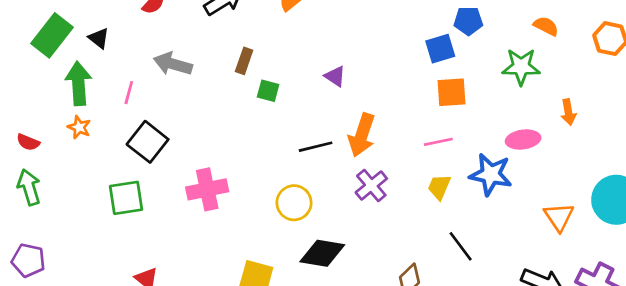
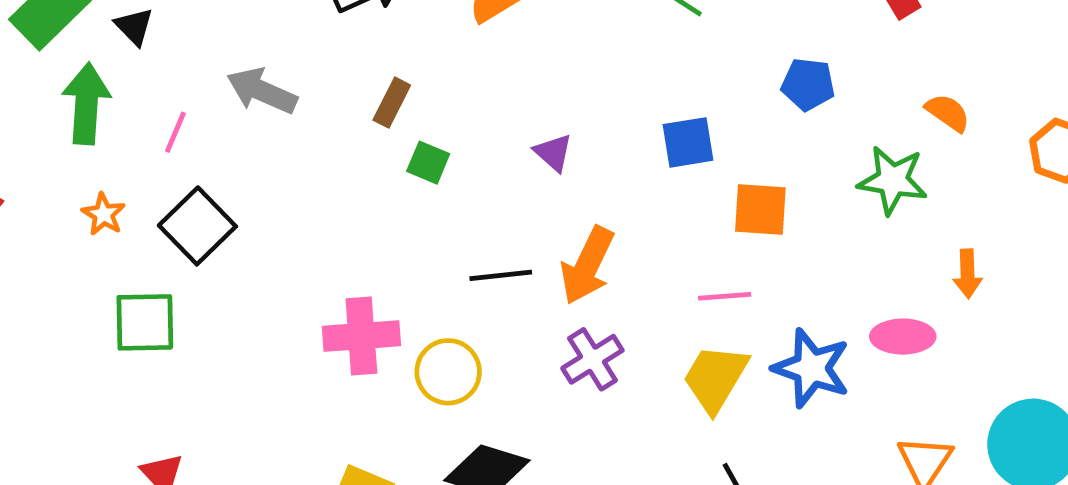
blue square: (440, 49) -> (688, 142), moved
orange star: (79, 127) -> (104, 214), moved
pink ellipse: (523, 139) -> (903, 337), moved
yellow trapezoid: (439, 187) -> (715, 378), size x1.5
pink cross: (207, 189) -> (361, 336), moved

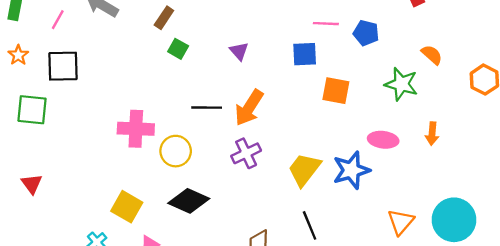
black square: (197, 226) -> (63, 66), turned 36
pink line: (725, 296) -> (326, 24), moved
pink ellipse: (903, 337) -> (383, 140), moved
blue star: (811, 368) -> (351, 170), turned 30

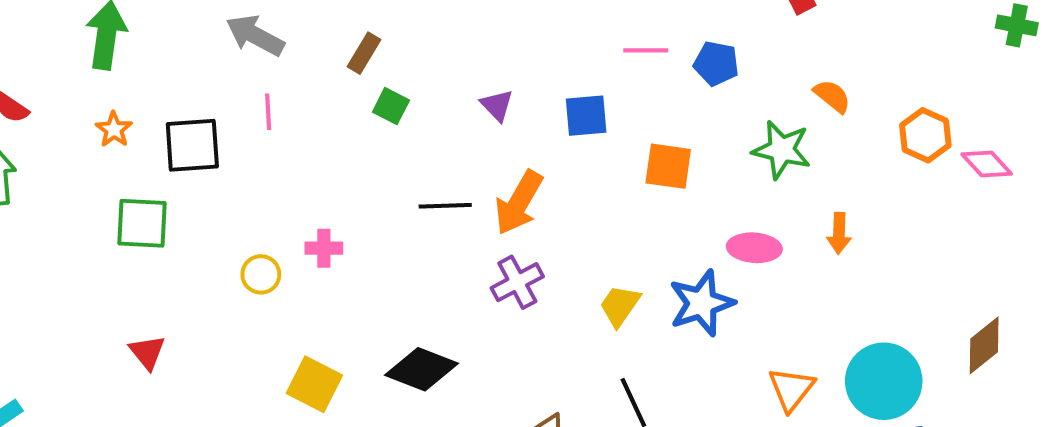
pink line: (58, 20) -> (268, 112), moved, turned -30
blue square: (305, 54) -> (586, 116), moved
pink cross: (136, 129) -> (324, 248), size x0.6
yellow circle: (176, 151) -> (261, 274), moved, size x0.7
yellow trapezoid: (304, 169) -> (620, 306), size x0.7

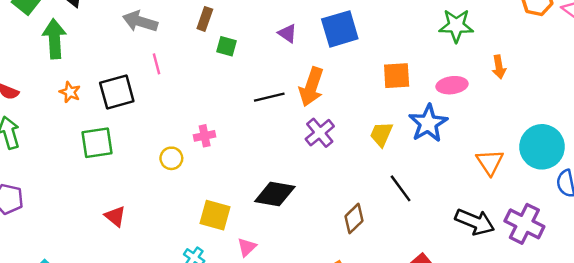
blue square: (586, 116) -> (340, 29), size x1.4
orange square: (668, 166) -> (397, 76), moved

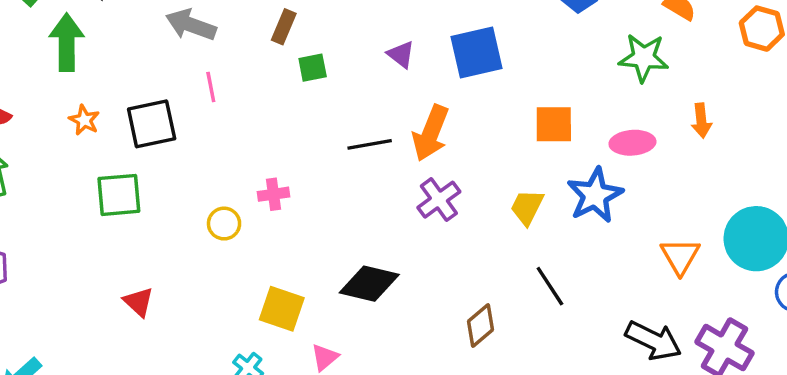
green square: (226, 46) -> (313, 68), turned -30

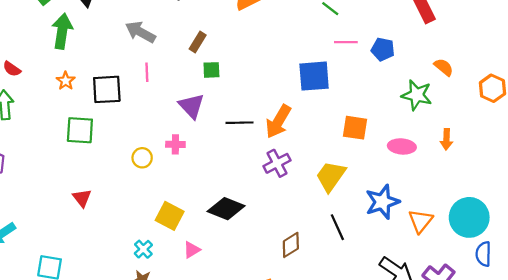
purple triangle: (401, 54) -> (191, 106), moved, size x1.5
blue star: (595, 195) -> (382, 202), moved
yellow trapezoid: (527, 207) -> (331, 176), size x1.4

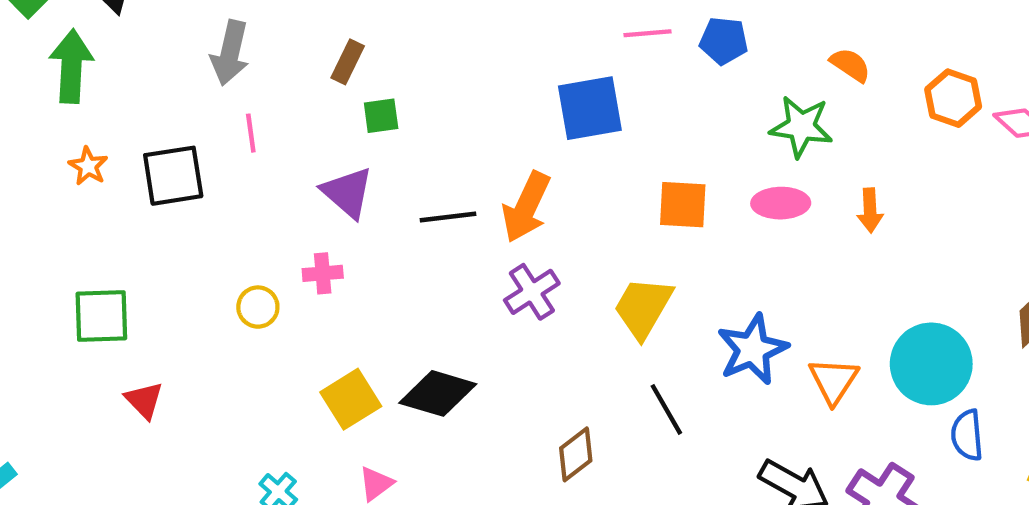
gray arrow: (140, 32) -> (230, 53), turned -100
green square: (80, 130) -> (101, 316), moved
pink ellipse: (402, 146) -> (781, 203), moved
yellow square: (170, 216) -> (351, 399), moved, turned 36

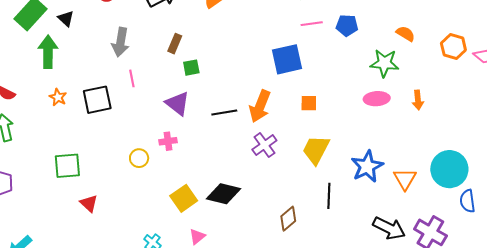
orange square: (683, 205) -> (309, 103), moved, size x0.7
black line: (666, 409) -> (329, 196), turned 35

